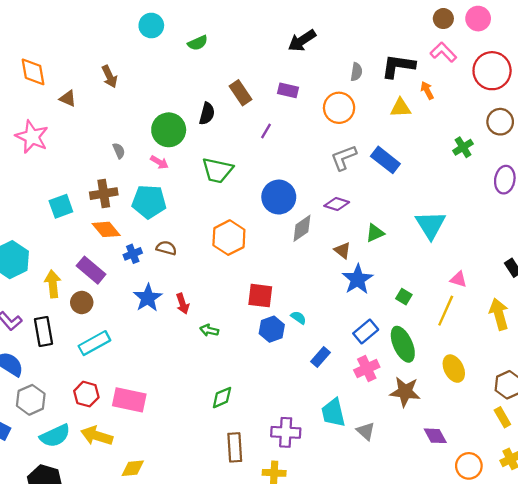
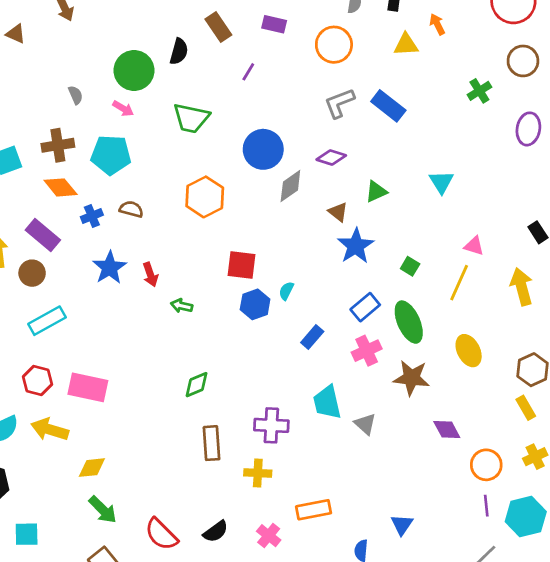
cyan triangle: (431, 225) -> (441, 182), size x0.7
cyan semicircle: (298, 318) -> (286, 291), turned -98

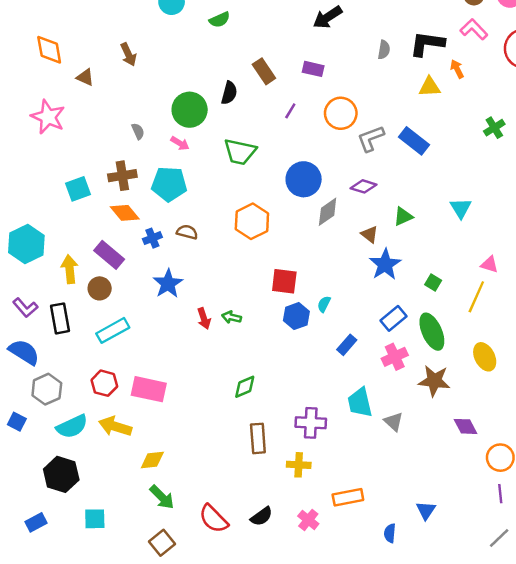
orange circle: (334, 45) -> (341, 113), moved
red arrow: (150, 274) -> (204, 318), moved

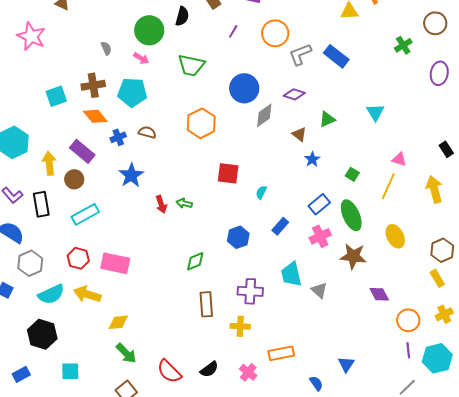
blue star: (385, 264) -> (312, 159), size x0.6
blue hexagon: (296, 316) -> (238, 237), moved
blue semicircle: (390, 533) -> (316, 383), turned 140

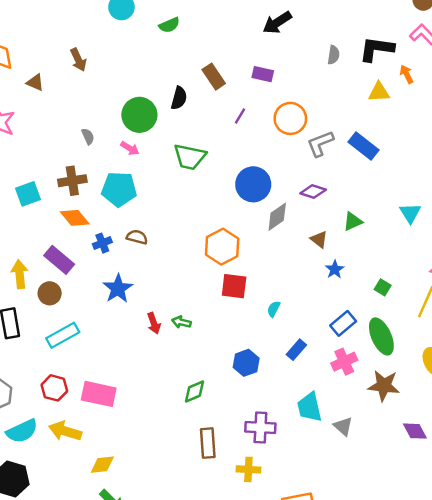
orange hexagon: (201, 123) -> (222, 247), moved

